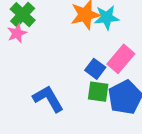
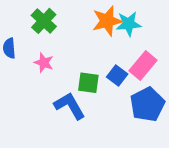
pink star: (17, 33) -> (44, 63), moved, turned -30
green square: (98, 92) -> (88, 83), moved

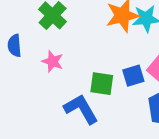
blue square: (117, 76) -> (133, 76), turned 36

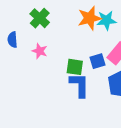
blue L-shape: (81, 109) -> (79, 85), moved, turned 30

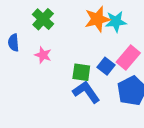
blue square: (97, 61) -> (106, 66), turned -35
blue L-shape: (79, 85) -> (86, 92), turned -35

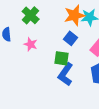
blue square: (106, 66) -> (71, 38), moved
blue L-shape: (86, 92) -> (66, 74), turned -110

